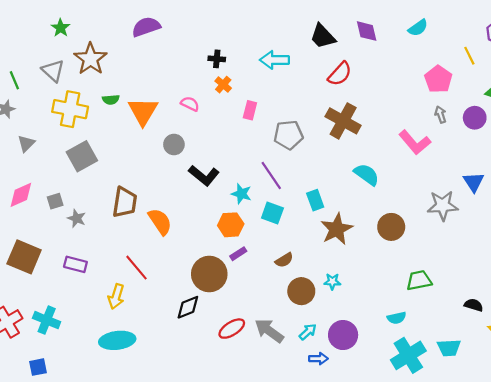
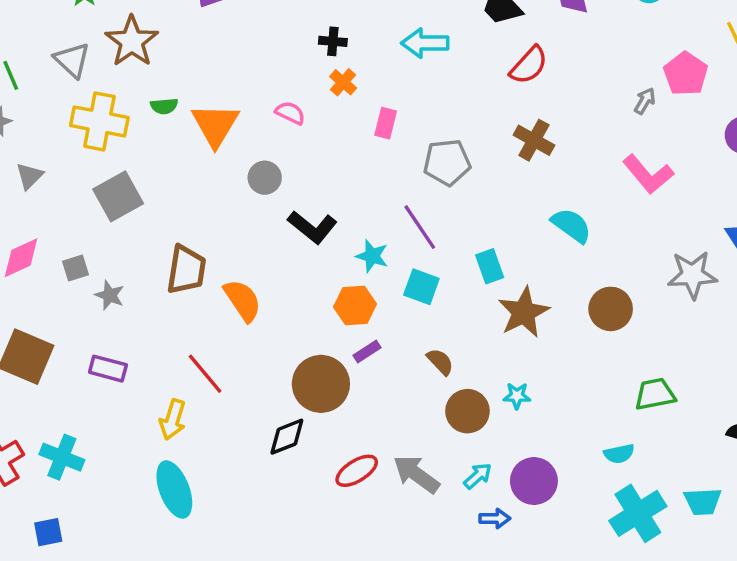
gray arrow: (440, 115) -> (645, 101), moved, turned 49
brown cross: (343, 121) -> (534, 140), size x0.7
brown semicircle: (284, 260) -> (440, 362), turned -102
cyan ellipse: (117, 340) -> (174, 490), turned 76

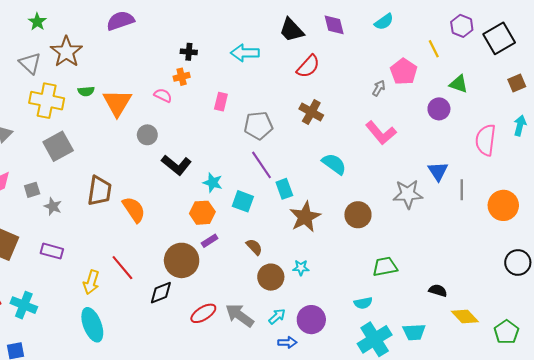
orange cross: (343, 82) -> (182, 77), moved, turned 35
purple line: (420, 227) -> (261, 165), moved
red line: (205, 374) -> (122, 268), moved

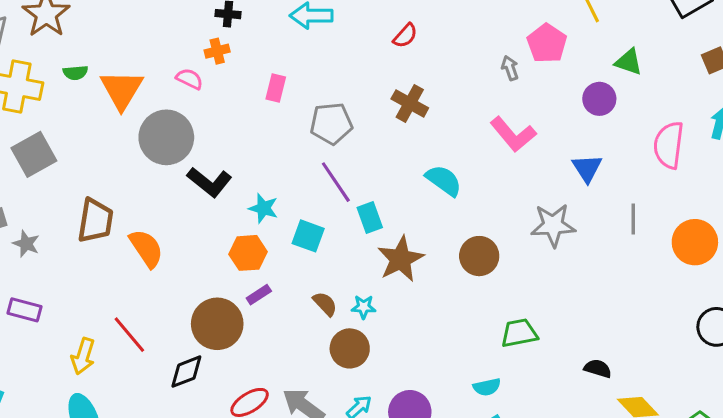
red semicircle: (308, 66) -> (405, 36), size x0.7
gray arrow: (379, 88) -> (510, 68), turned -49
gray circle: (147, 135) -> (166, 137), size x1.8
blue triangle: (438, 171) -> (587, 168), moved
cyan star: (301, 268) -> (364, 307), moved

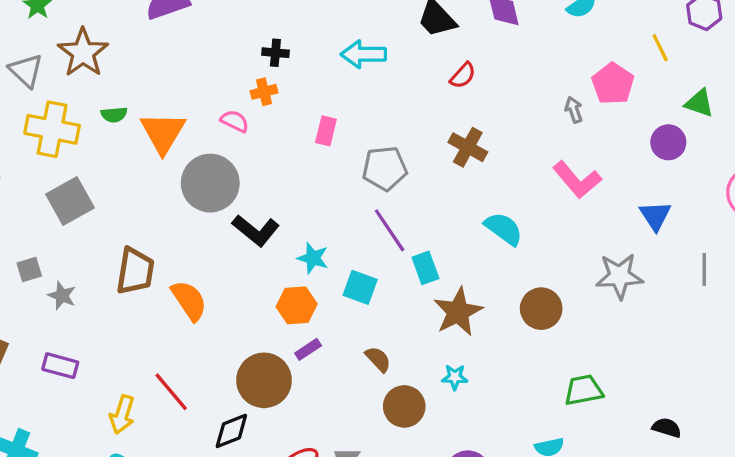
cyan star: (364, 307) -> (455, 377), moved

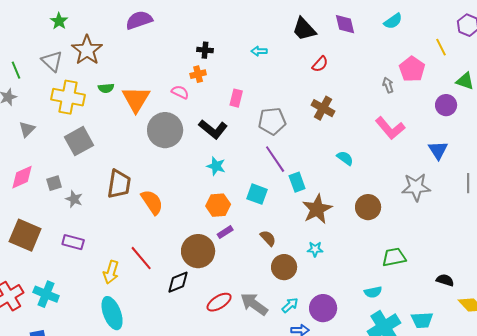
cyan arrow: (363, 54) -> (259, 51), size x0.6
cyan semicircle: (504, 229) -> (345, 158), size x0.7
black L-shape: (256, 230) -> (213, 129), moved
cyan star: (313, 258) -> (216, 166), moved

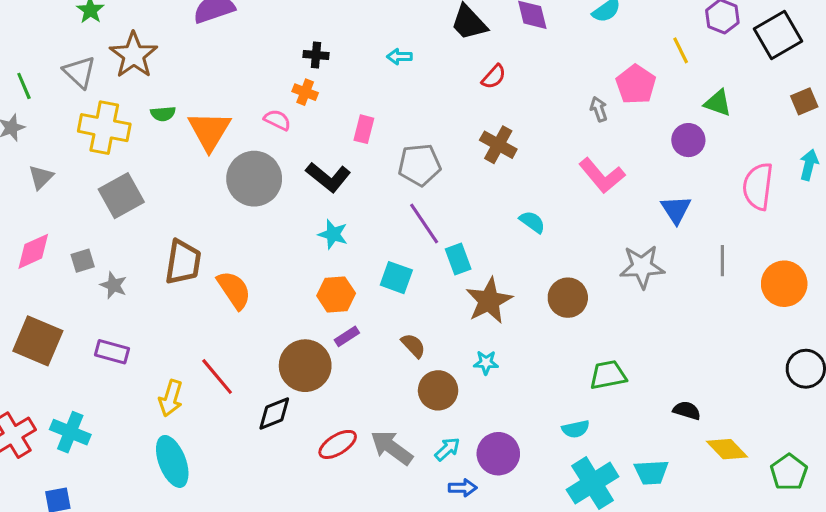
orange cross: (198, 74) -> (305, 92), turned 35

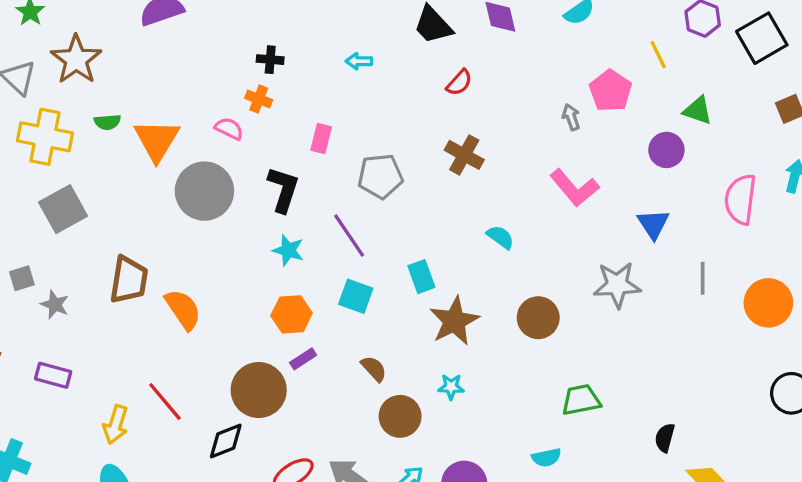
black L-shape: (328, 177) -> (283, 189), turned -111
purple line: (424, 223) -> (349, 235), moved
black semicircle: (687, 410) -> (665, 438), turned -92

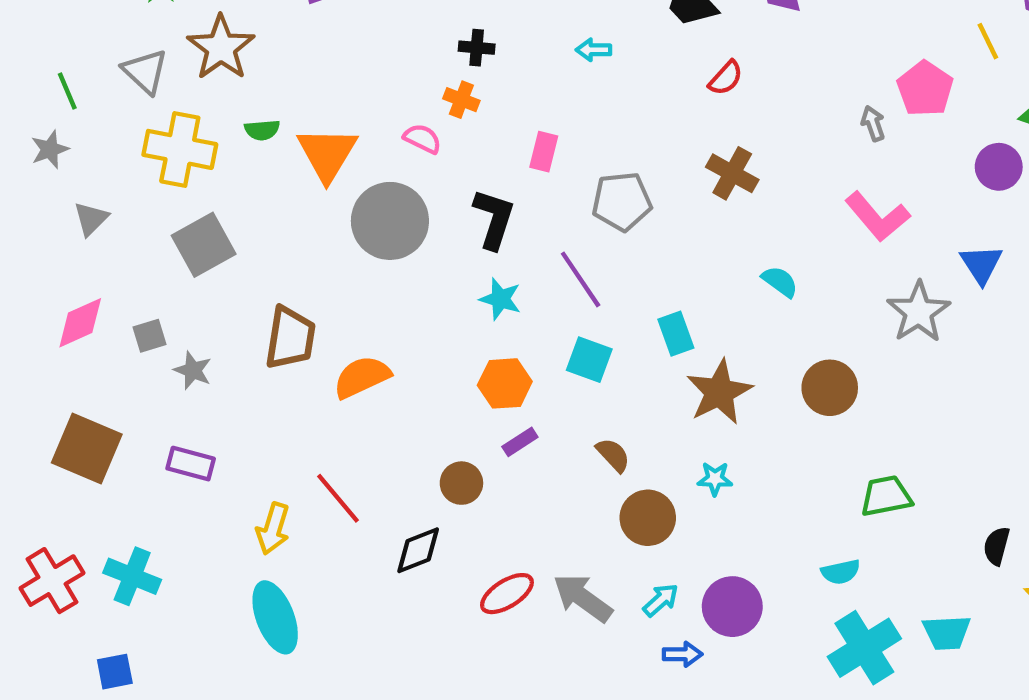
gray star: (617, 285) -> (919, 312), moved, turned -30
orange semicircle: (183, 309) -> (362, 377), turned -81
brown circle: (259, 390) -> (461, 483), size x0.6

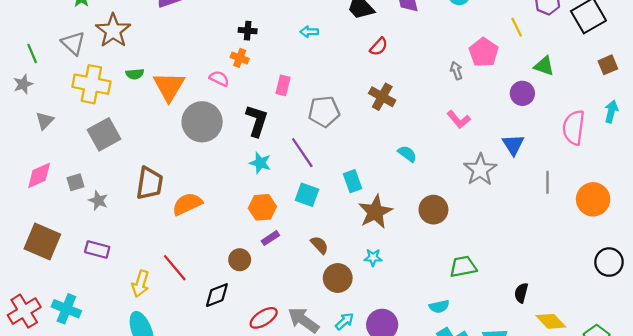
pink L-shape: (877, 217) -> (459, 120), size x0.7

